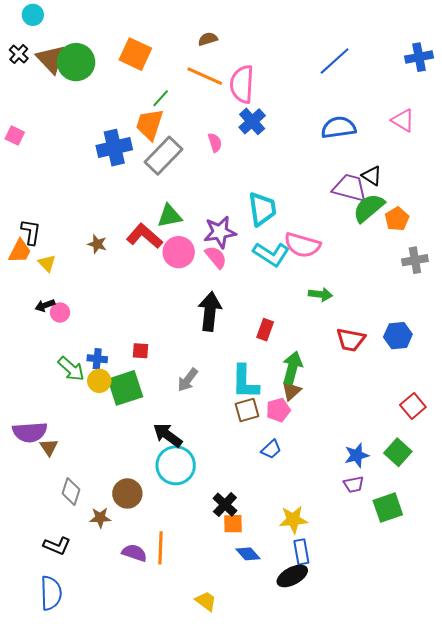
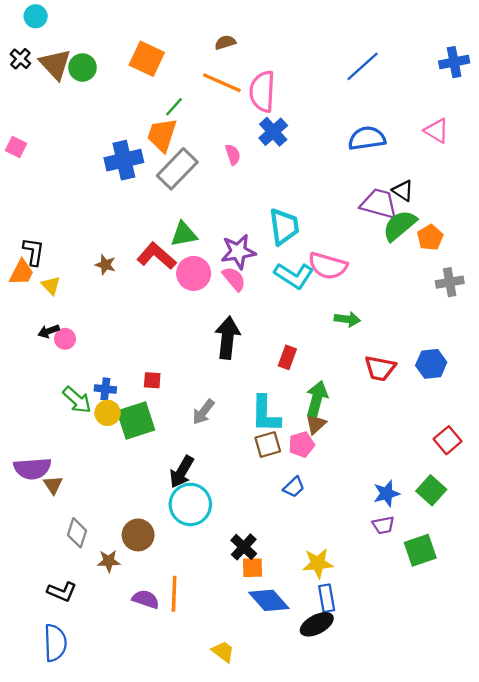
green circle: (76, 62) -> (82, 67), size x0.7
black arrow: (168, 435) -> (182, 472), turned -96
blue diamond: (248, 554) -> (269, 600), size x1.5

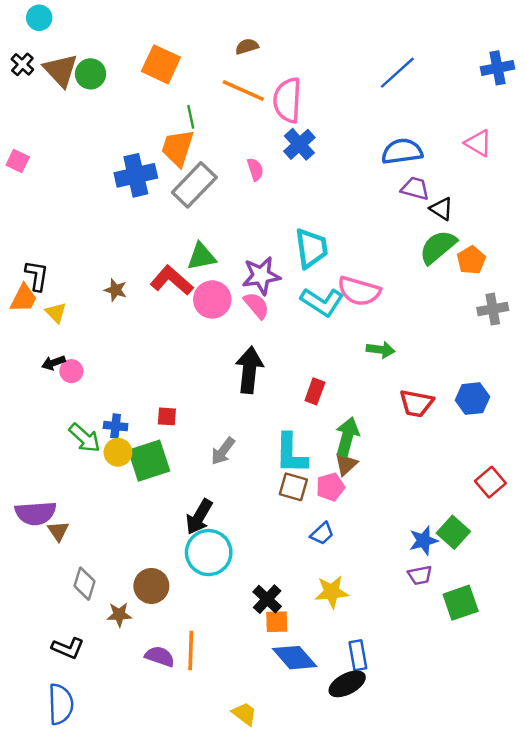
green line: (174, 107) -> (191, 117), turned -54
purple trapezoid: (379, 204) -> (415, 188), moved, size x0.7
brown square: (268, 445) -> (293, 487), turned 32
green square: (431, 490) -> (453, 532), moved
yellow star: (318, 563) -> (332, 592), moved

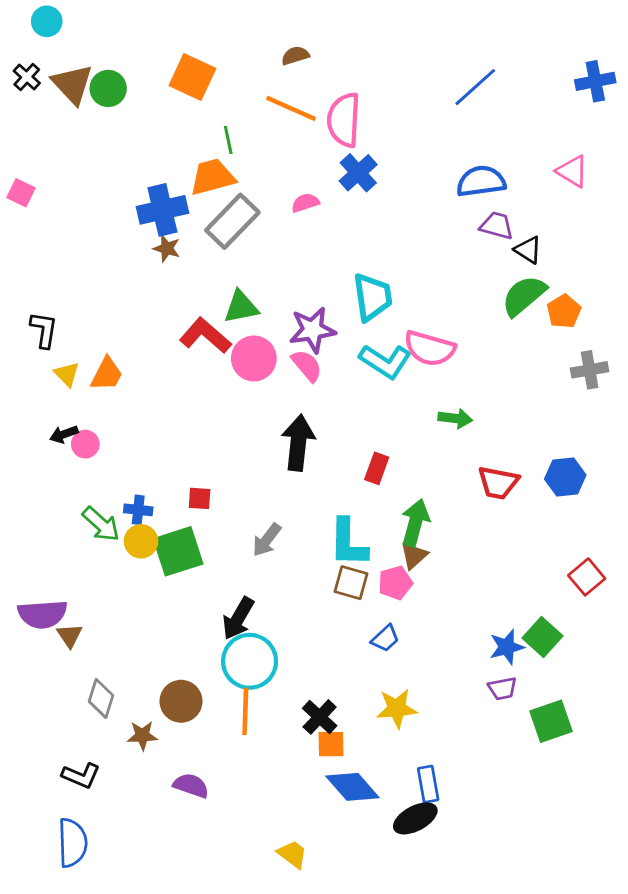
orange trapezoid: (178, 148) -> (212, 177), turned 57
pink semicircle: (255, 169) -> (305, 203), turned -90
brown star: (116, 290) -> (167, 248), moved
orange trapezoid: (24, 298) -> (107, 374), moved
orange line: (191, 650) -> (245, 711), moved

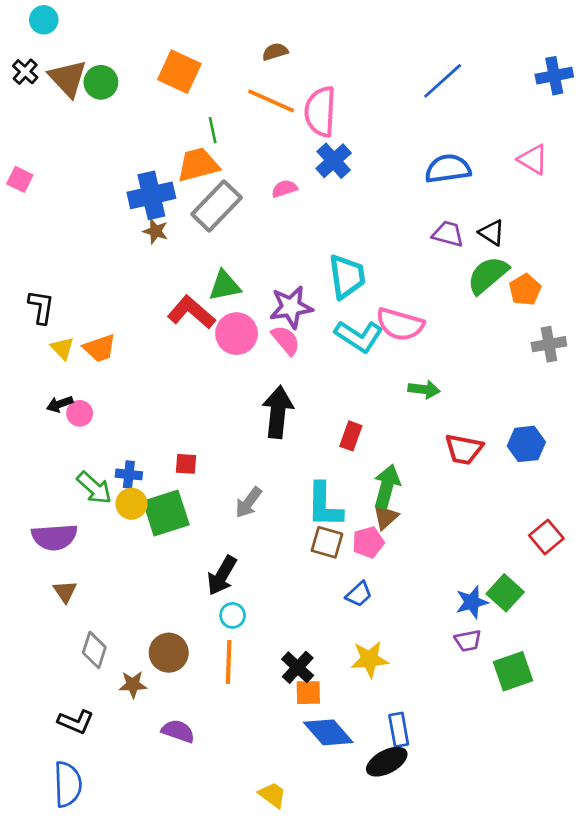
purple trapezoid: (497, 226) -> (448, 234), moved
orange trapezoid: (107, 374) -> (100, 348), turned 44
purple semicircle: (42, 614) -> (54, 537), moved
cyan circle: (250, 661) -> (233, 615), size x0.5

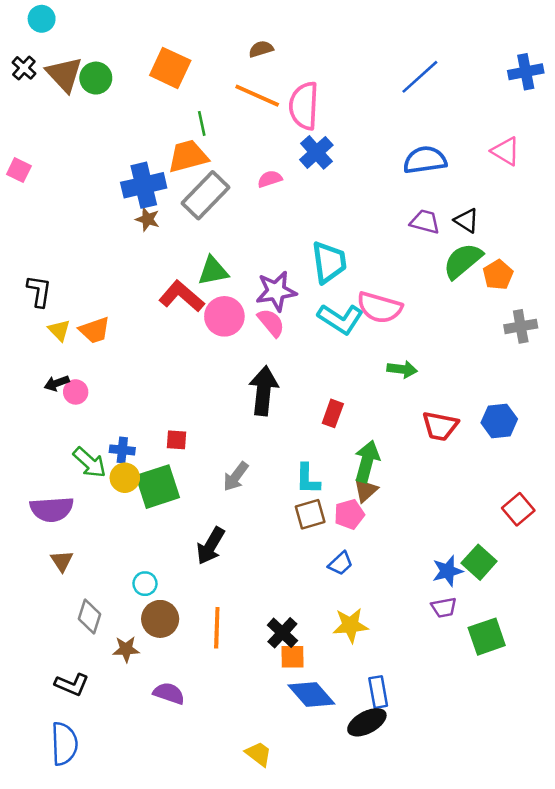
cyan L-shape: (324, 505) -> (308, 479), size x0.7
brown square: (327, 542) -> (310, 514), turned -32
cyan circle: (233, 615) -> (145, 584), moved

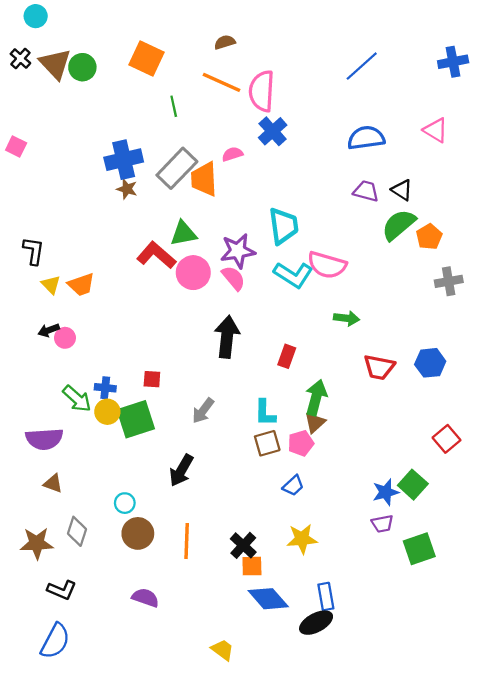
orange trapezoid: (188, 156) -> (204, 179), moved, turned -78
brown triangle: (62, 561) -> (53, 483), turned -36
brown star: (126, 649) -> (37, 543), moved, size x1.4
blue semicircle: (64, 744) -> (55, 641), turned 30

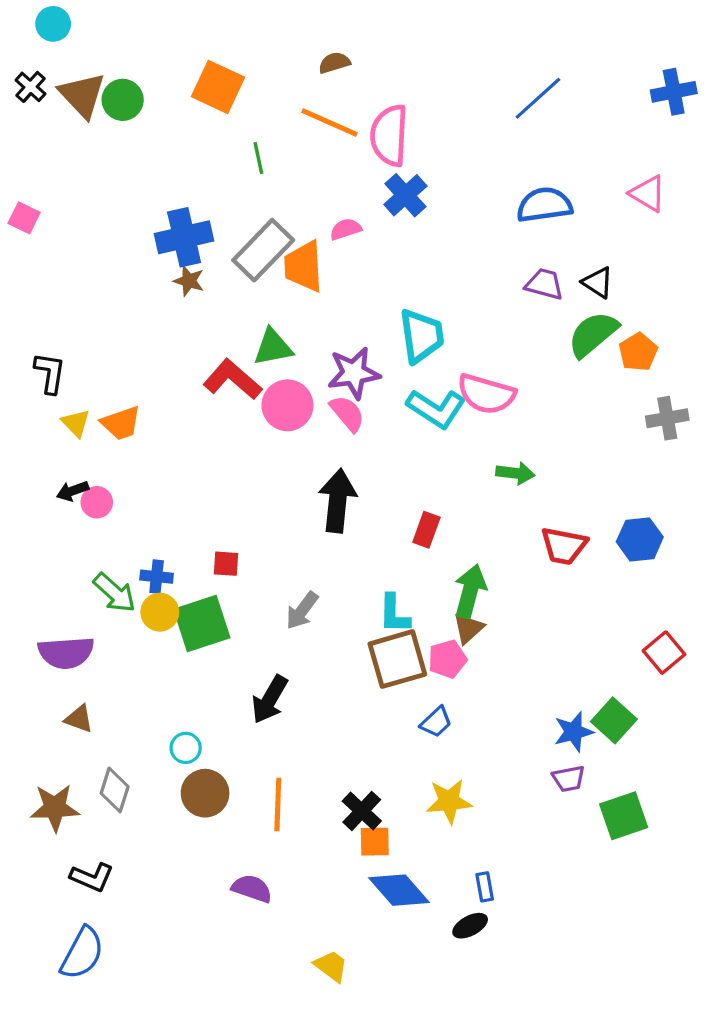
brown square: (267, 443) -> (397, 659), size x1.5
blue rectangle: (326, 597) -> (485, 887), size x0.7
purple semicircle: (145, 598) -> (252, 889), moved
black ellipse: (316, 623) -> (470, 926), size x0.7

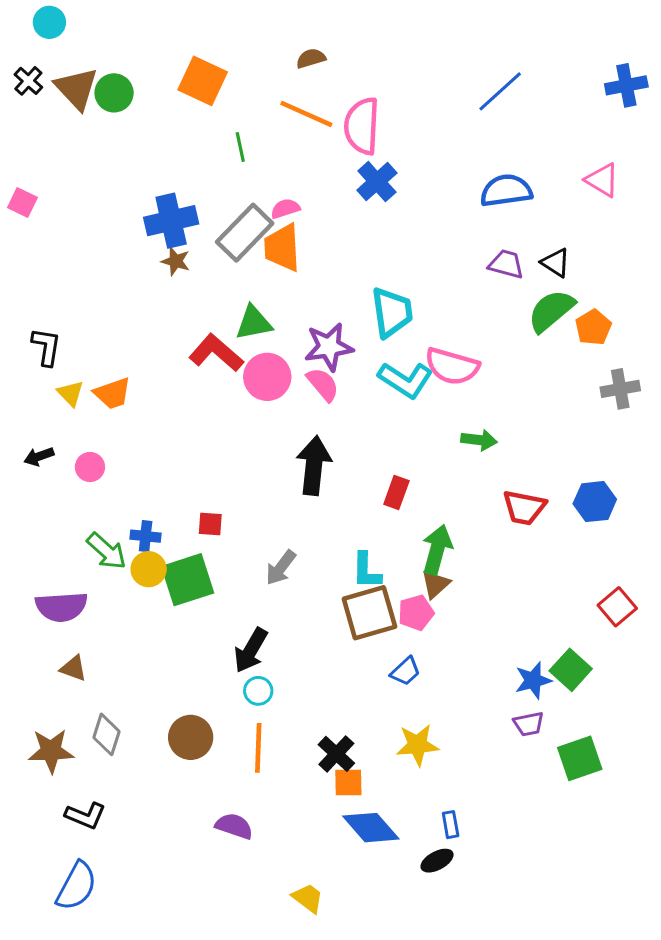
pink semicircle: (346, 229) -> (285, 209), moved
black arrow: (73, 491) -> (39, 456), moved
cyan circle: (186, 748) -> (258, 691), moved

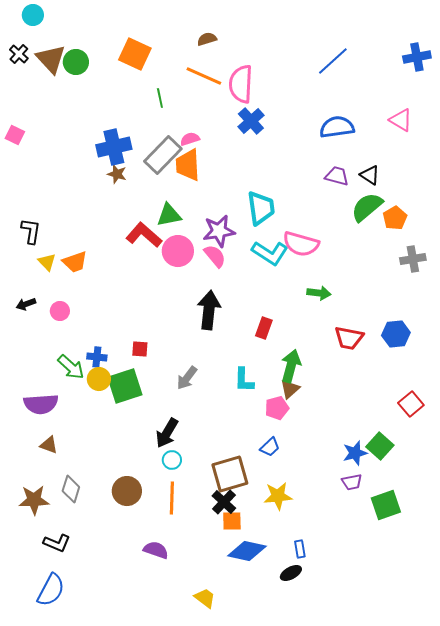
brown square: (369, 613) -> (230, 474), moved
blue diamond: (371, 828) -> (247, 551), turned -36

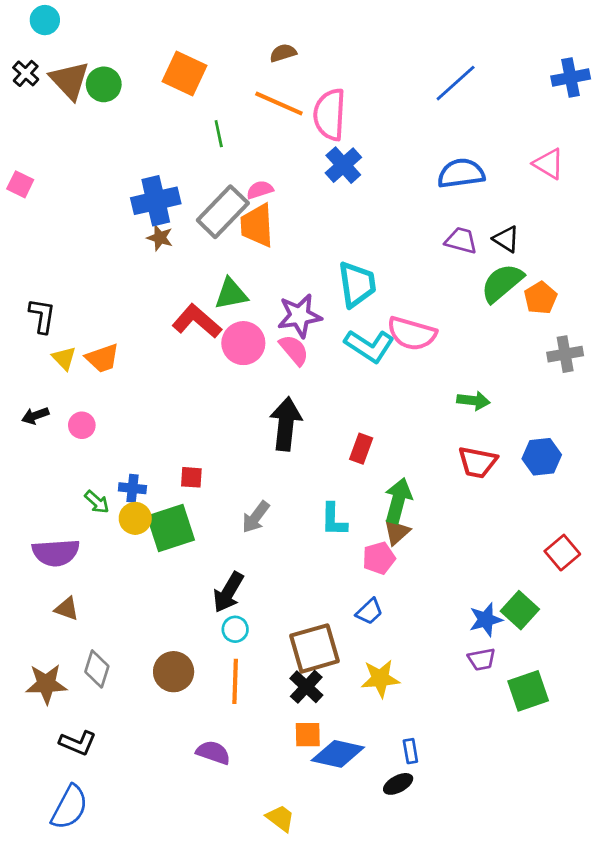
green arrow: (319, 293) -> (473, 401), moved
green arrow: (71, 367) -> (97, 502), size x0.7
orange square: (232, 521) -> (308, 735), moved

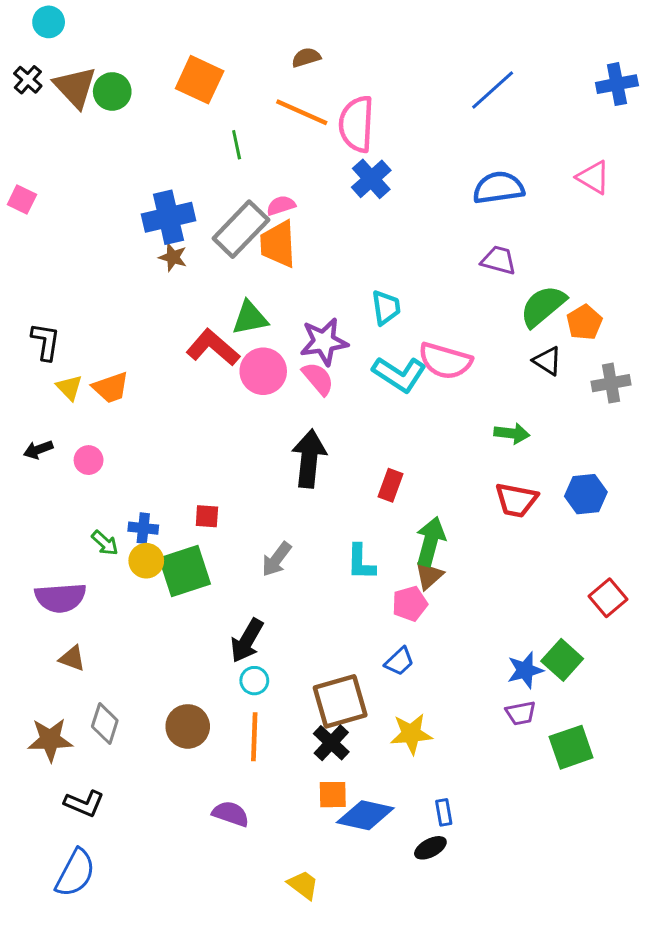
black triangle: (506, 239) -> (547, 361), moved
cyan trapezoid: (357, 284) -> (386, 308), size x0.7

